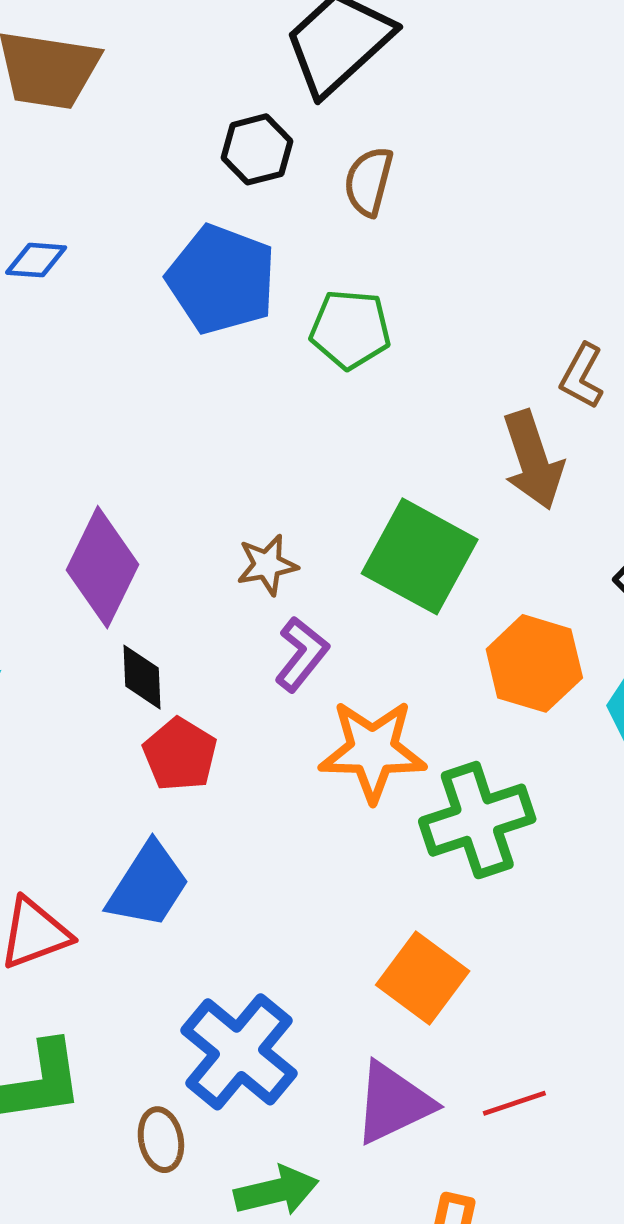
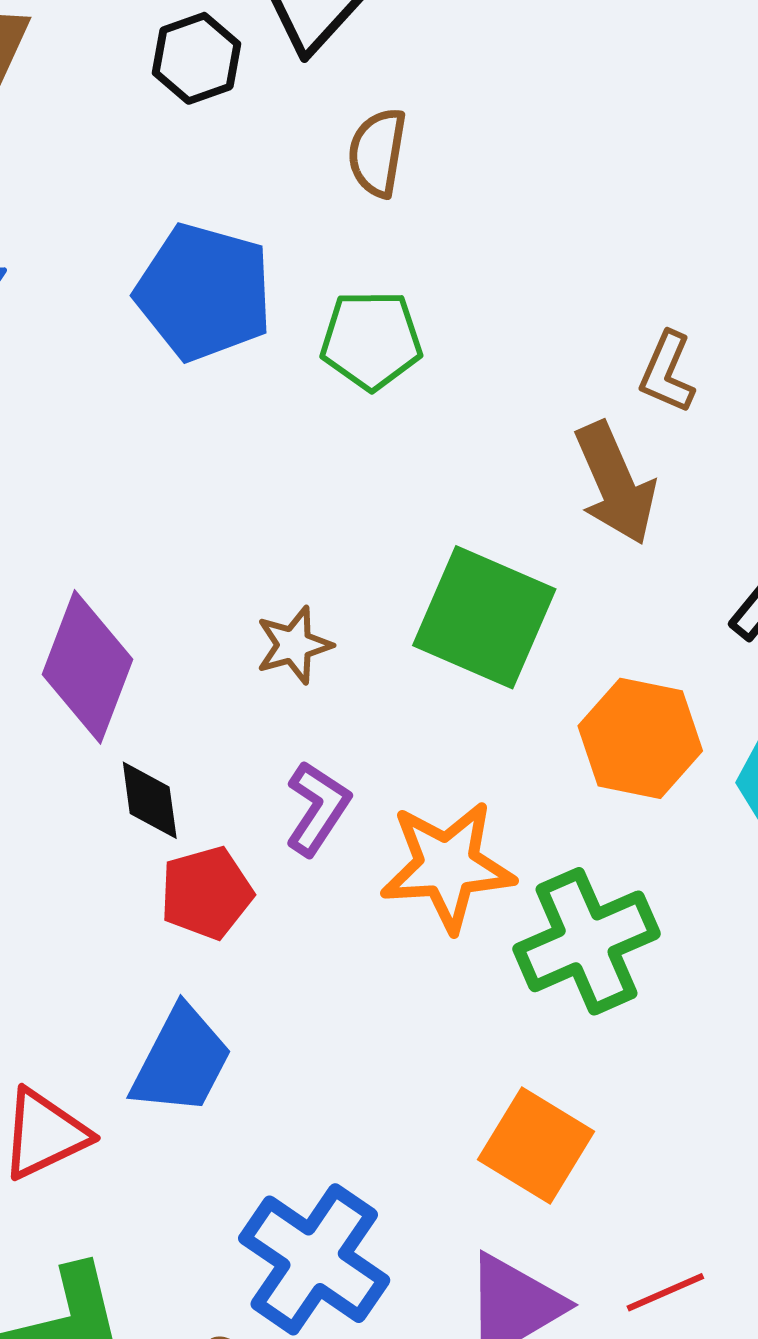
black hexagon: (257, 149) -> (196, 58), moved
purple L-shape: (302, 654) -> (318, 808), moved
red pentagon: (180, 754) -> (206, 893), turned 30

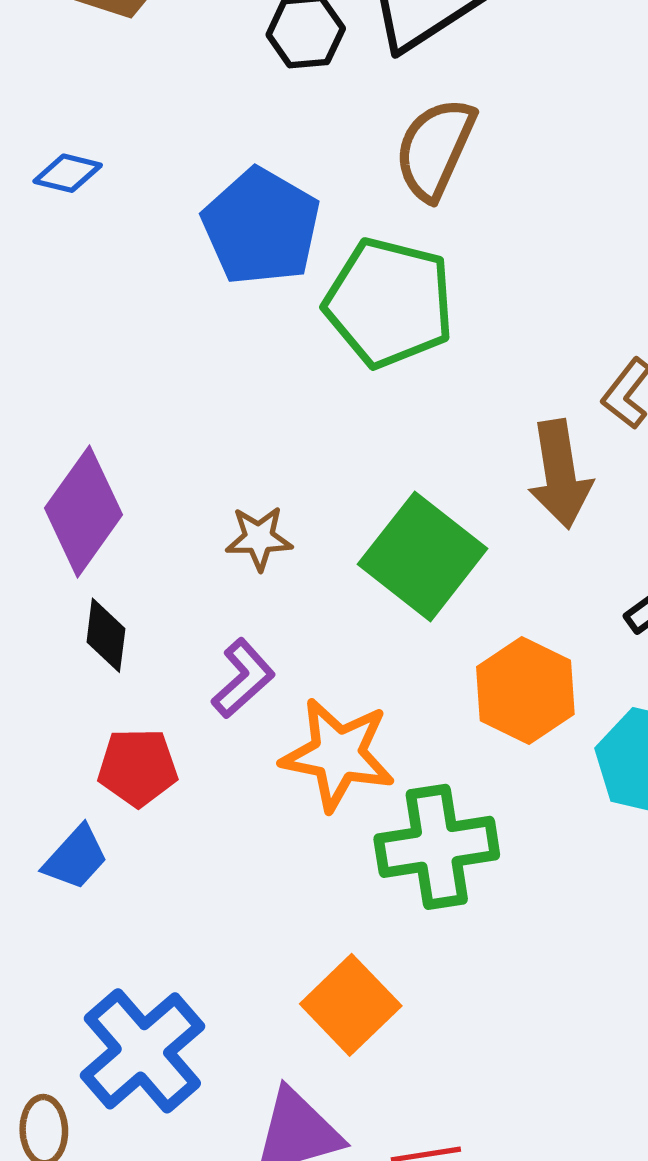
brown semicircle: (377, 153) -> (435, 149), size x1.4
green pentagon: (371, 340) -> (389, 303), size x1.5
red pentagon: (206, 893) -> (138, 767), moved
blue trapezoid: (181, 1061) -> (76, 858), size x0.7

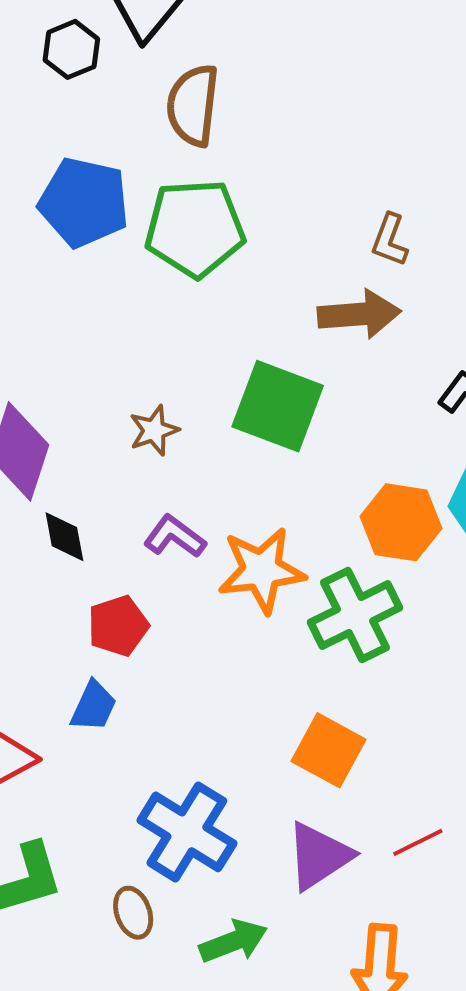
brown arrow: (560, 474) -> (359, 314), turned -68
purple L-shape: (243, 678) -> (175, 537), turned -84
orange hexagon: (525, 691) -> (401, 522), moved

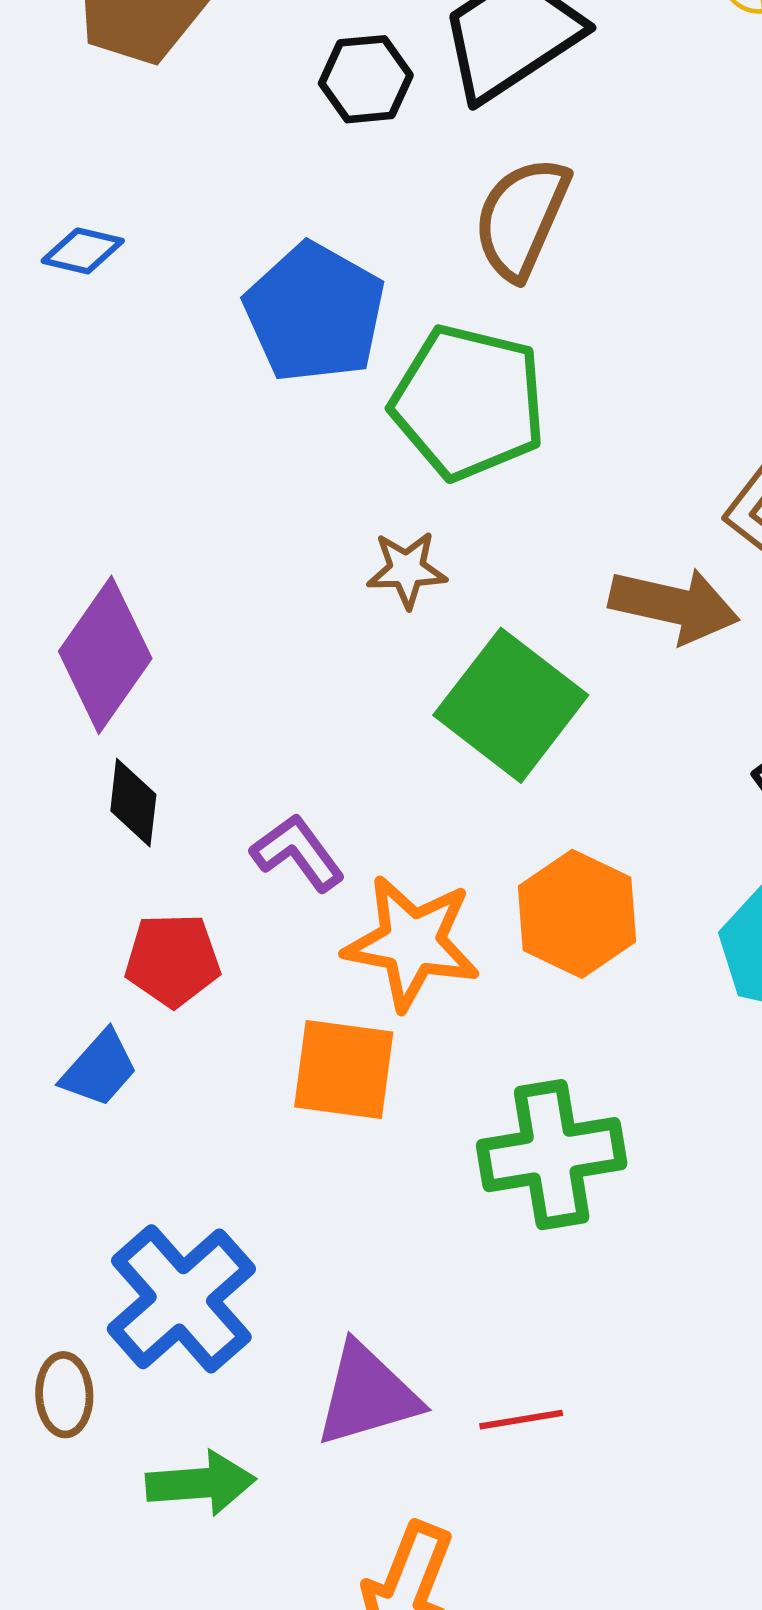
brown star: (154, 430) -> (407, 570), moved
orange hexagon: (401, 522) -> (577, 914), moved
green cross: (355, 615) -> (552, 1155), moved
orange square: (329, 750) -> (344, 1069), moved, turned -38

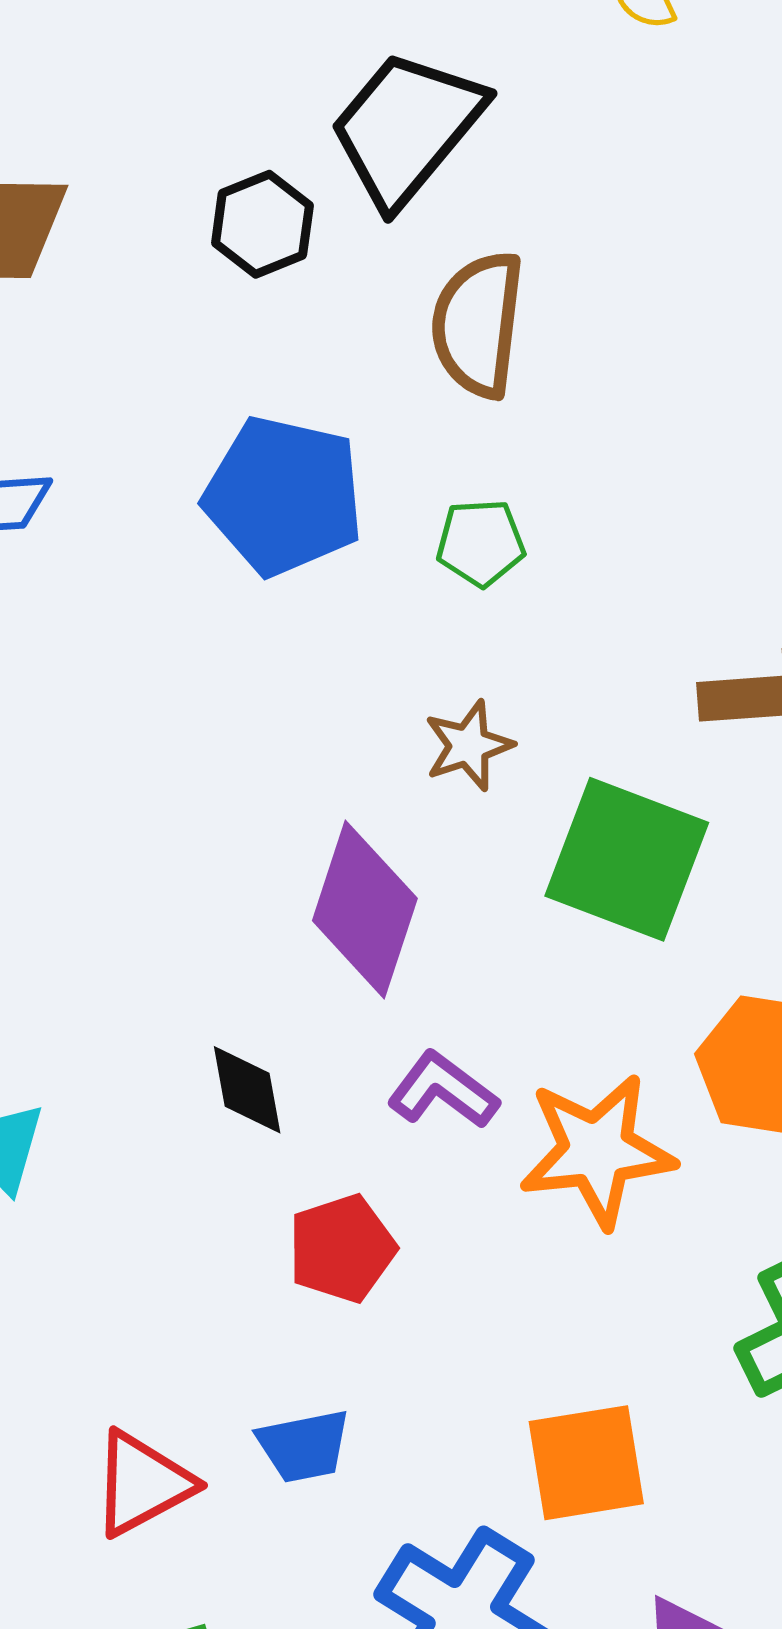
green pentagon: (468, 402) -> (481, 543), size x0.5
purple diamond: (105, 655) -> (365, 909), moved
blue trapezoid: (99, 1069) -> (304, 1446), moved, turned 54
orange square: (344, 1069) -> (586, 1463), moved

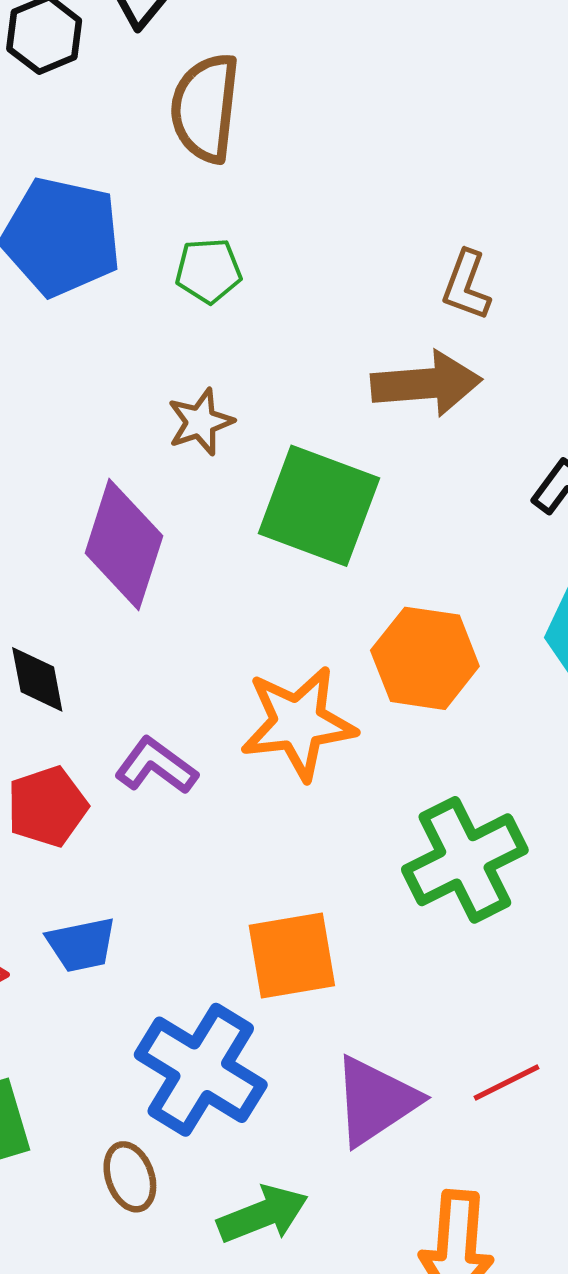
purple L-shape: (443, 1090) -> (156, 766), moved
red pentagon: (342, 1248) -> (47, 806), moved

